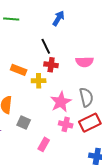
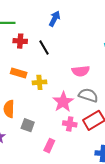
pink semicircle: (85, 62) -> (81, 71), moved
red cross: (51, 65) -> (20, 41), moved
gray semicircle: (86, 97) -> (88, 95), turned -54

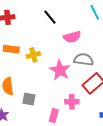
black line: (44, 47) -> (50, 17), moved
pink cross: (70, 124) -> (72, 102), moved

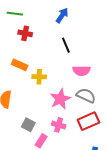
gray square: (29, 99) -> (28, 125), moved
pink cross: (72, 102) -> (59, 125), moved

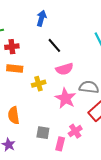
orange rectangle: (20, 65) -> (15, 69), moved
pink semicircle: (81, 71) -> (64, 69), moved
pink cross: (59, 125) -> (75, 131), moved, turned -32

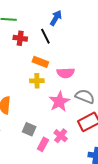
black line: (54, 45) -> (45, 36), moved
orange rectangle: (15, 69) -> (40, 62), moved
pink cross: (75, 131) -> (61, 136), turned -32

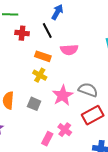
pink semicircle: (66, 73) -> (69, 50), moved
yellow cross: (37, 81) -> (40, 75), turned 32
gray square: (29, 129) -> (34, 104), moved

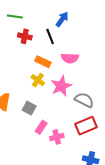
pink star: (63, 95) -> (61, 86), moved
pink cross: (65, 130) -> (57, 137), turned 32
pink rectangle: (47, 139) -> (41, 127), moved

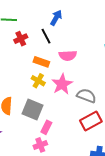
red cross: (25, 36) -> (21, 39), turned -32
gray square: (29, 108) -> (32, 109), size x1.5
pink cross: (57, 137) -> (40, 145), moved

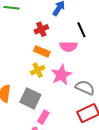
black line: (46, 36) -> (81, 30), moved
red cross: (21, 39) -> (41, 29), moved
yellow cross: (38, 81) -> (38, 70), turned 32

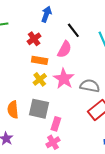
pink semicircle: (69, 46) -> (64, 49), turned -48

